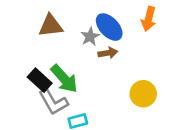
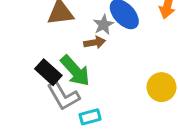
brown arrow: (108, 53) -> (95, 42), moved

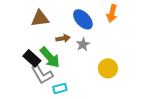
gray star: (103, 25) -> (83, 44), moved

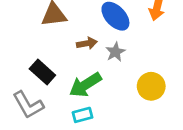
green arrow: (50, 57) -> (85, 85), moved, turned 100
gray L-shape: (42, 74) -> (28, 105), moved

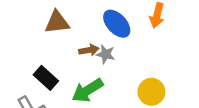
gray star: (115, 52) -> (106, 54), moved, turned -30

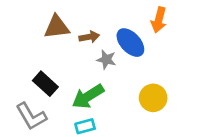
blue ellipse: (117, 24) -> (130, 43), moved
brown arrow: (89, 50) -> (89, 37), moved

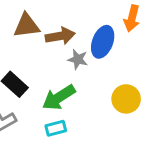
brown arrow: (89, 37) -> (60, 36), size x1.4
blue ellipse: (130, 43) -> (103, 42), turned 64

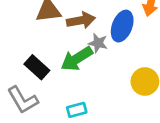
green arrow: (59, 97) -> (77, 59), moved

